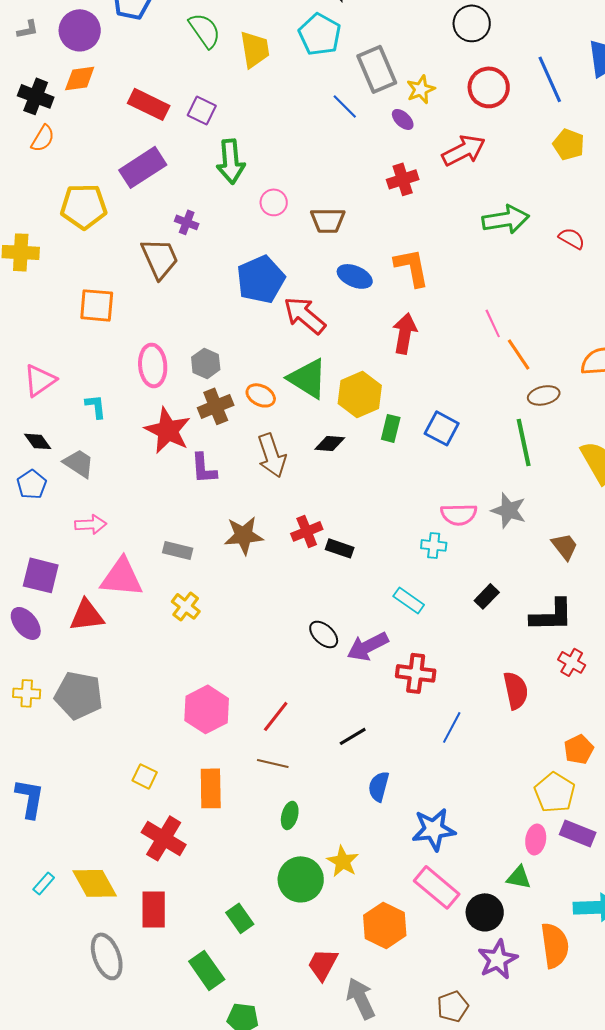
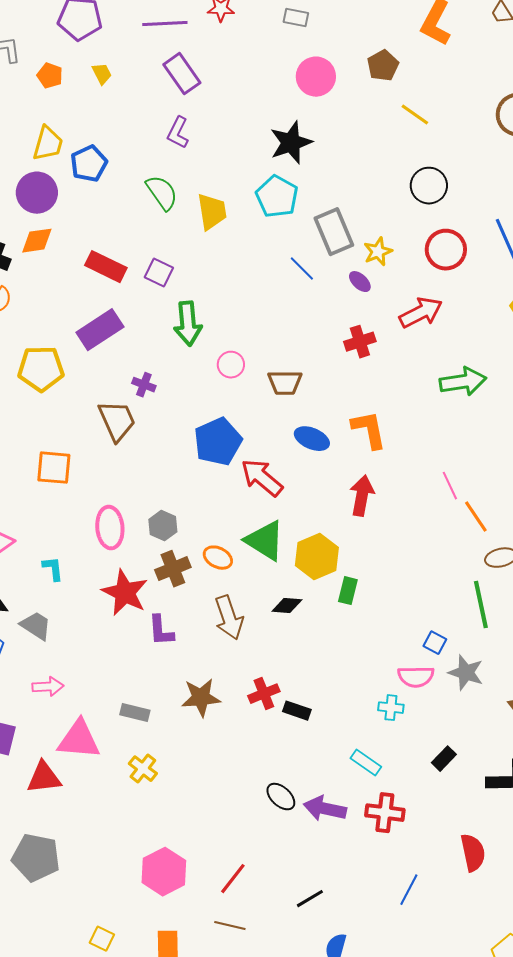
blue square: (442, 428) -> (435, 643), moved, size x0.7
purple arrow: (368, 646) -> (325, 809), turned 39
red cross: (416, 673) -> (385, 813), moved

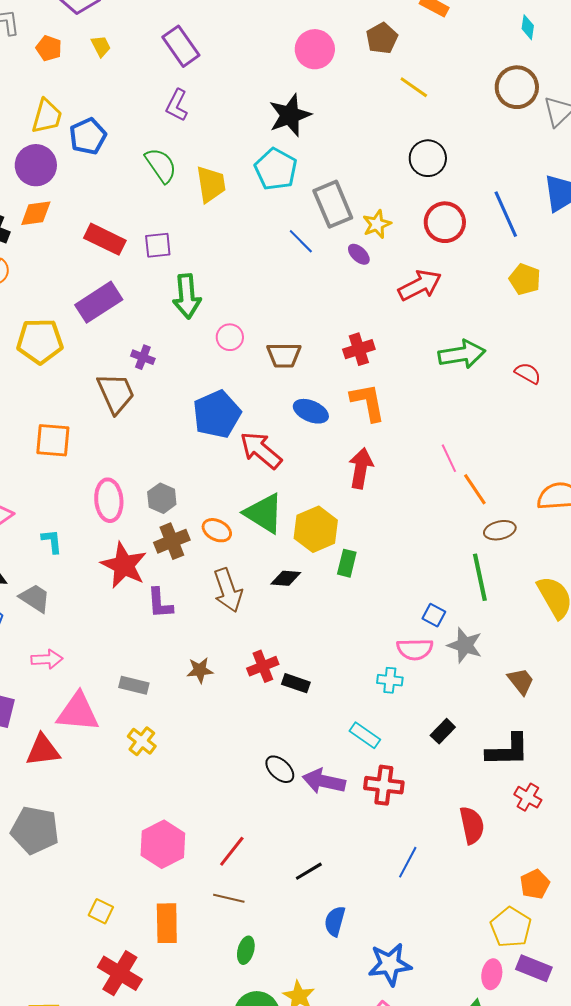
purple square: (159, 273) -> (158, 245), turned -32
red cross: (360, 342) -> (359, 349), moved
brown star: (201, 698) -> (200, 670), size x0.7

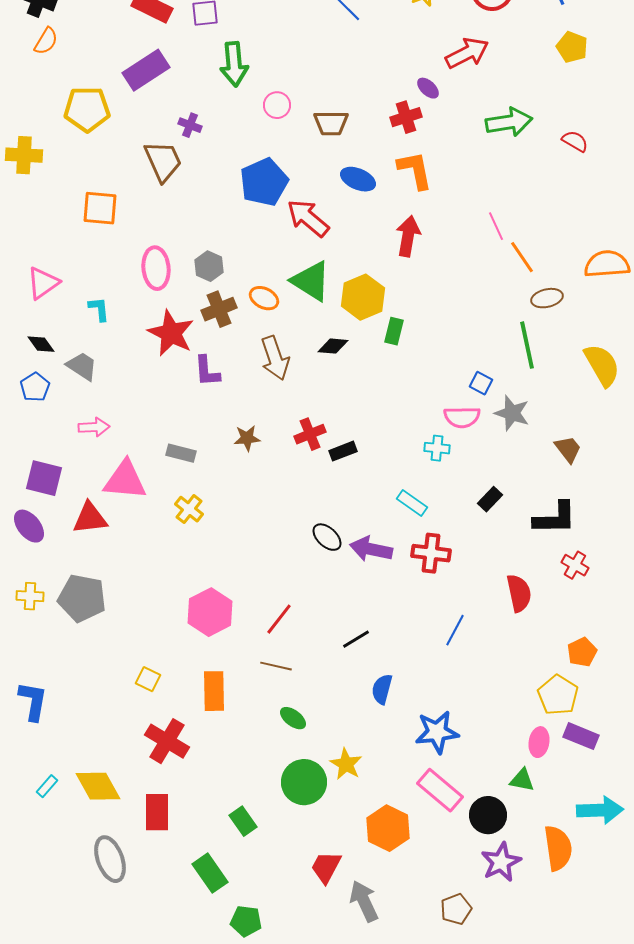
purple ellipse: (359, 254) -> (428, 88), moved
black rectangle: (296, 683) -> (343, 451), turned -40
green ellipse: (246, 950) -> (293, 718), turned -68

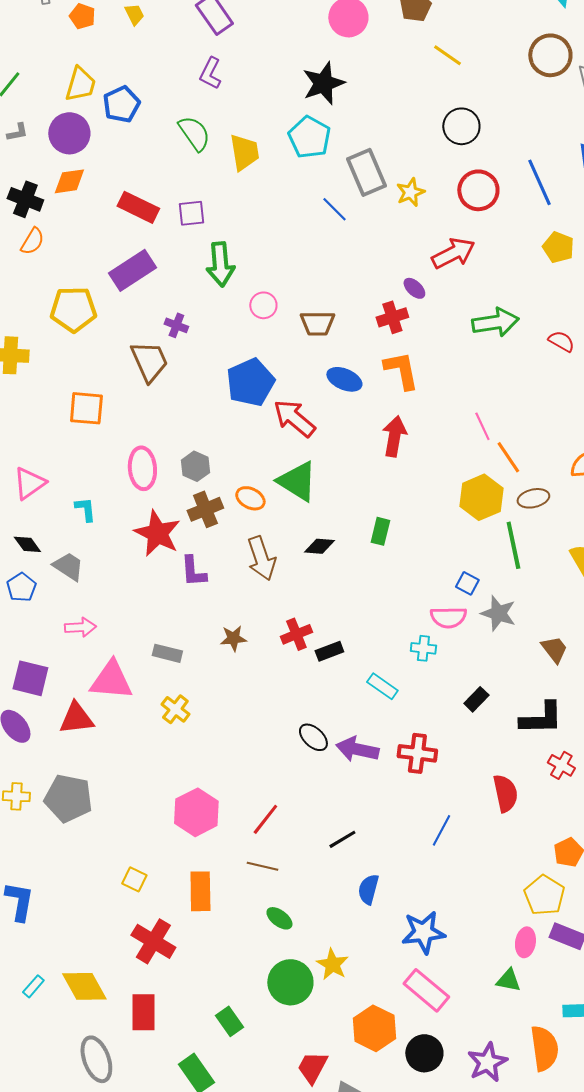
yellow hexagon: (363, 297) -> (481, 497), moved
cyan rectangle: (412, 503) -> (382, 686), moved
black circle: (488, 815) -> (424, 1053), moved

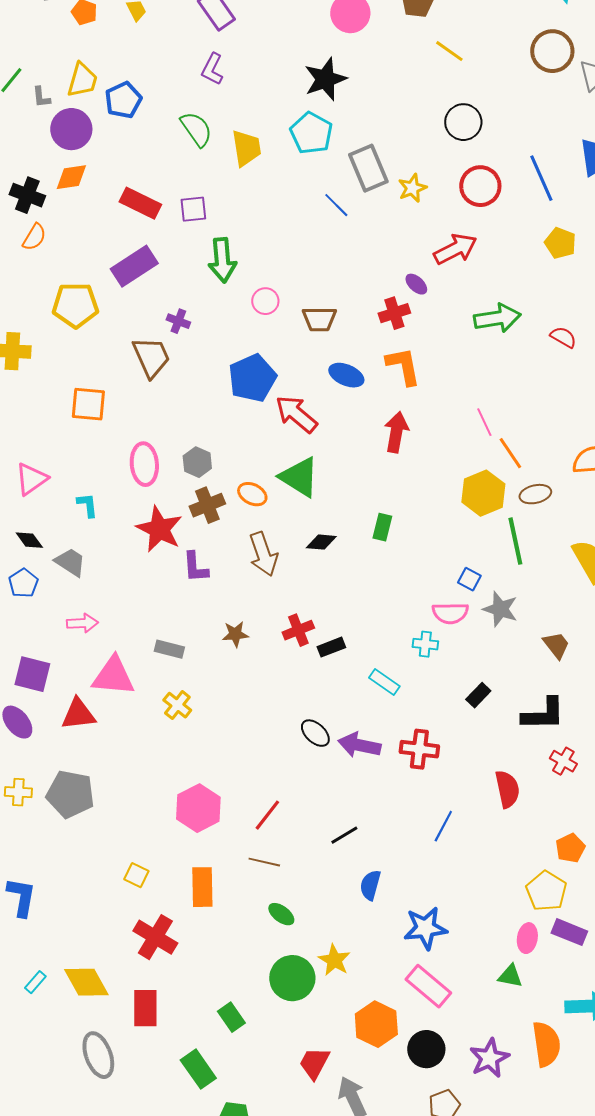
gray L-shape: (17, 132) -> (41, 97), moved, turned 95

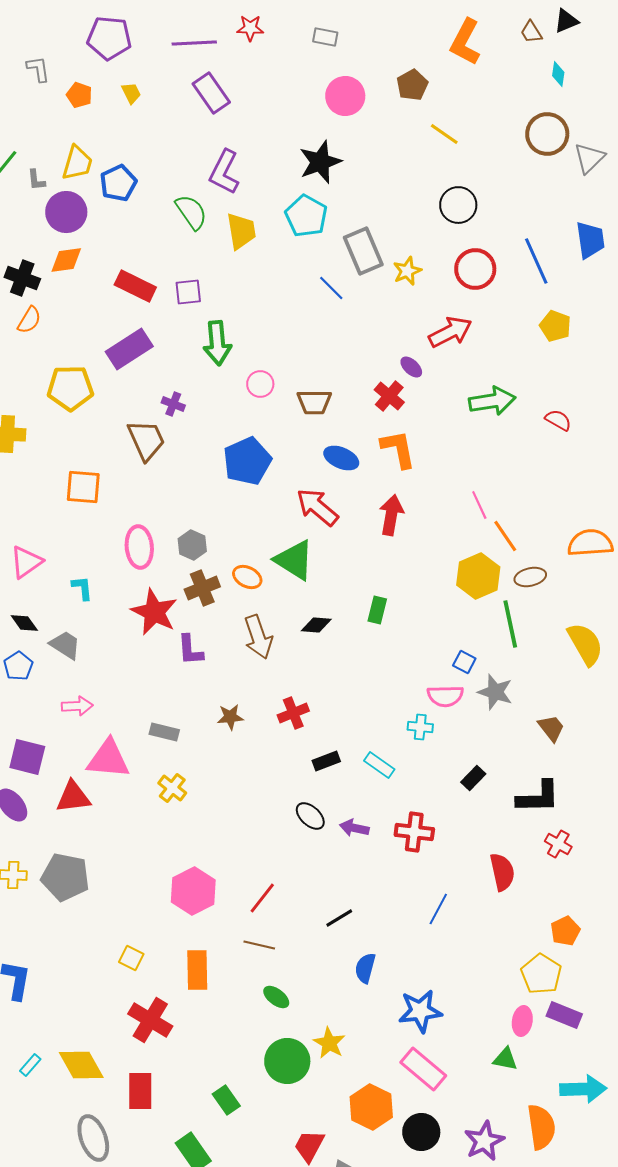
purple L-shape: (212, 69) -> (224, 172), moved, size x1.4
red cross: (394, 313) -> (389, 396), turned -32
red arrow: (296, 414) -> (317, 507), moved
black rectangle: (331, 647) -> (326, 761), moved
purple arrow: (359, 745) -> (354, 828), size x0.7

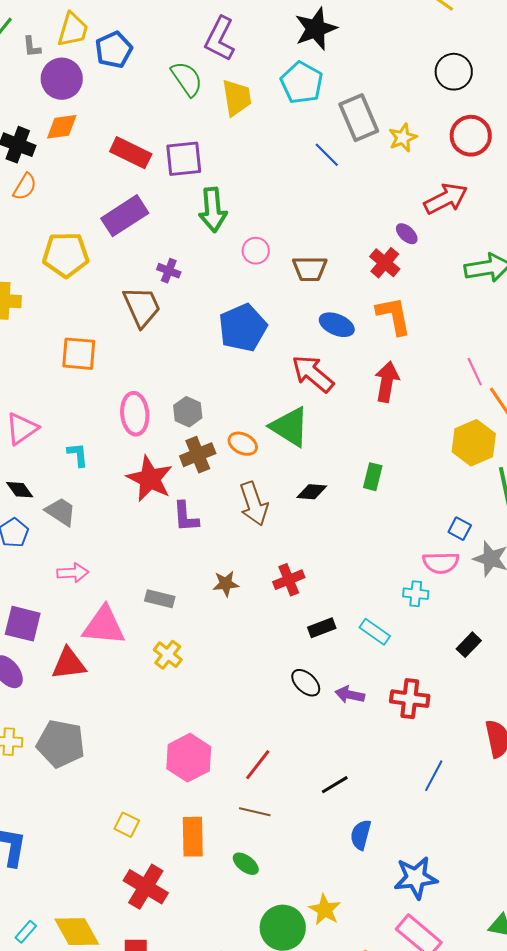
purple square: (188, 292) -> (184, 159), size x1.4
green ellipse: (276, 997) -> (246, 864), moved

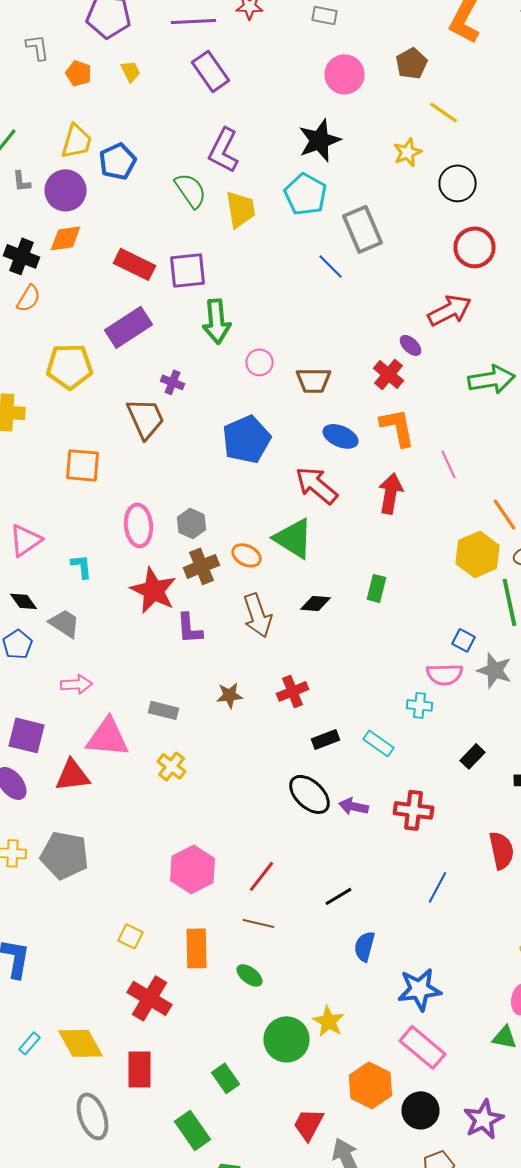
gray L-shape: (32, 47) -> (22, 181), moved
yellow star: (403, 138) -> (408, 152), moved
pink line: (475, 372) -> (448, 464), moved
black ellipse: (306, 683) -> (310, 794), size x1.4

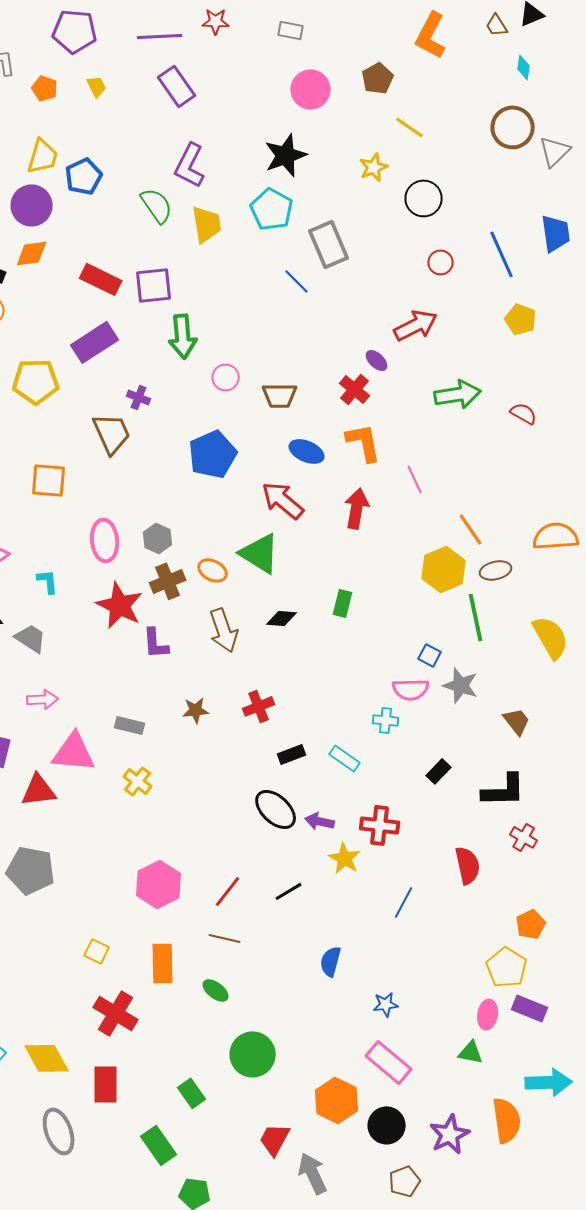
red circle: (474, 247) -> (441, 262), size x0.6
black line: (338, 896) -> (289, 891), moved
blue star: (420, 989) -> (386, 1004), size x0.6
yellow star: (328, 1021) -> (345, 858), moved

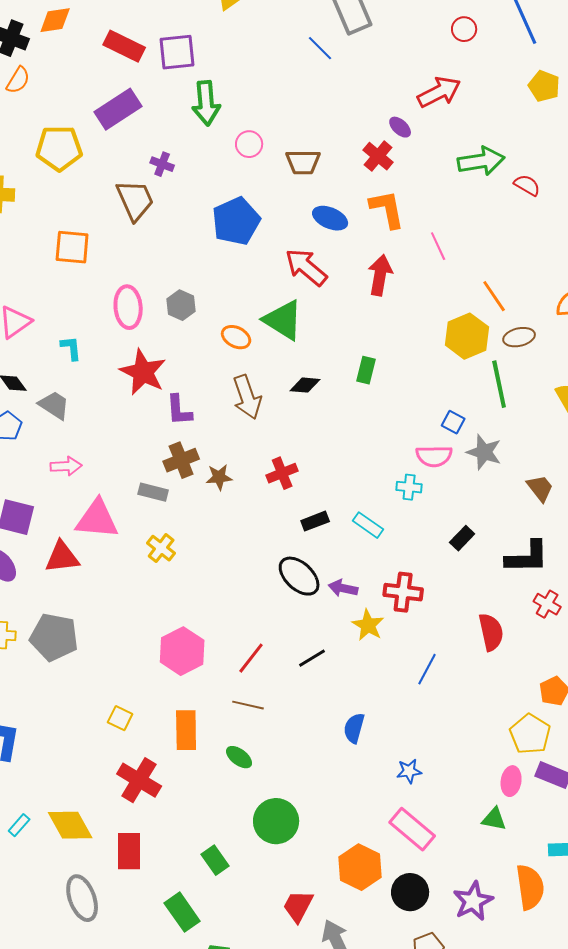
red semicircle: (524, 413) -> (527, 185), moved
brown cross: (168, 581) -> (181, 460), moved

